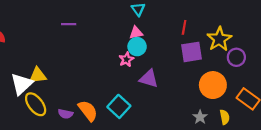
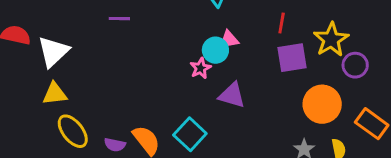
pink triangle: (136, 33) -> (229, 40), moved
yellow triangle: (38, 75) -> (55, 94), moved
white triangle: (22, 84) -> (53, 52), moved

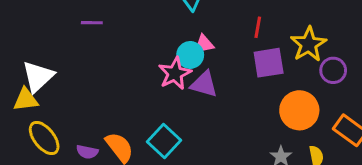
white triangle: (53, 52) -> (38, 77), moved
pink star: (200, 68) -> (175, 73), size x1.5
purple triangle: (232, 95) -> (204, 84), moved

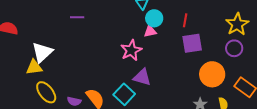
yellow star: (309, 44) -> (237, 24), moved
cyan circle: (190, 55) -> (154, 18), moved
purple triangle: (204, 84) -> (142, 77), moved

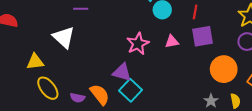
pink triangle: (150, 31) -> (172, 42), moved
white triangle: (42, 52) -> (64, 37), moved, turned -35
purple triangle: (142, 77) -> (122, 72), moved

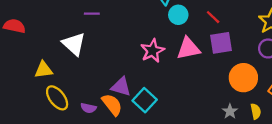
red line: (195, 12) -> (213, 17), turned -56
pink triangle: (172, 42) -> (188, 48), size x1.6
purple triangle: (122, 72) -> (121, 87), moved

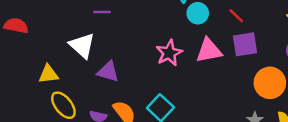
purple triangle: (121, 87) -> (108, 72), moved

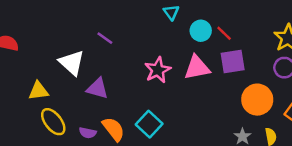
purple line: (102, 12) -> (105, 38), moved, turned 35
cyan circle: (198, 13) -> (201, 31), moved

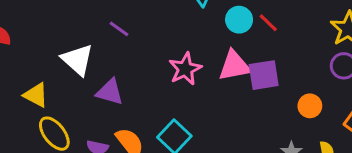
purple square: (233, 61) -> (264, 75), moved
yellow triangle: (38, 91) -> (36, 95), turned 35
orange circle: (257, 100) -> (310, 106), size x0.6

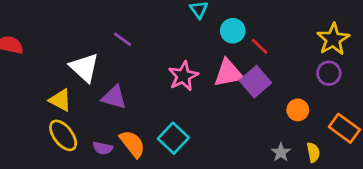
red line: (268, 23) -> (260, 46), moved
purple square: (264, 75) -> (255, 82), turned -32
yellow triangle: (36, 95) -> (60, 100), moved

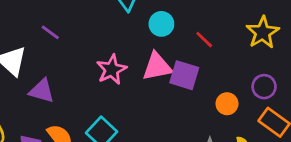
red line: (260, 46) -> (204, 40), moved
purple circle: (329, 73) -> (264, 87), moved
purple square: (255, 82) -> (184, 75), turned -32

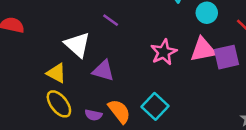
purple square: (184, 75) -> (226, 57), turned -30

